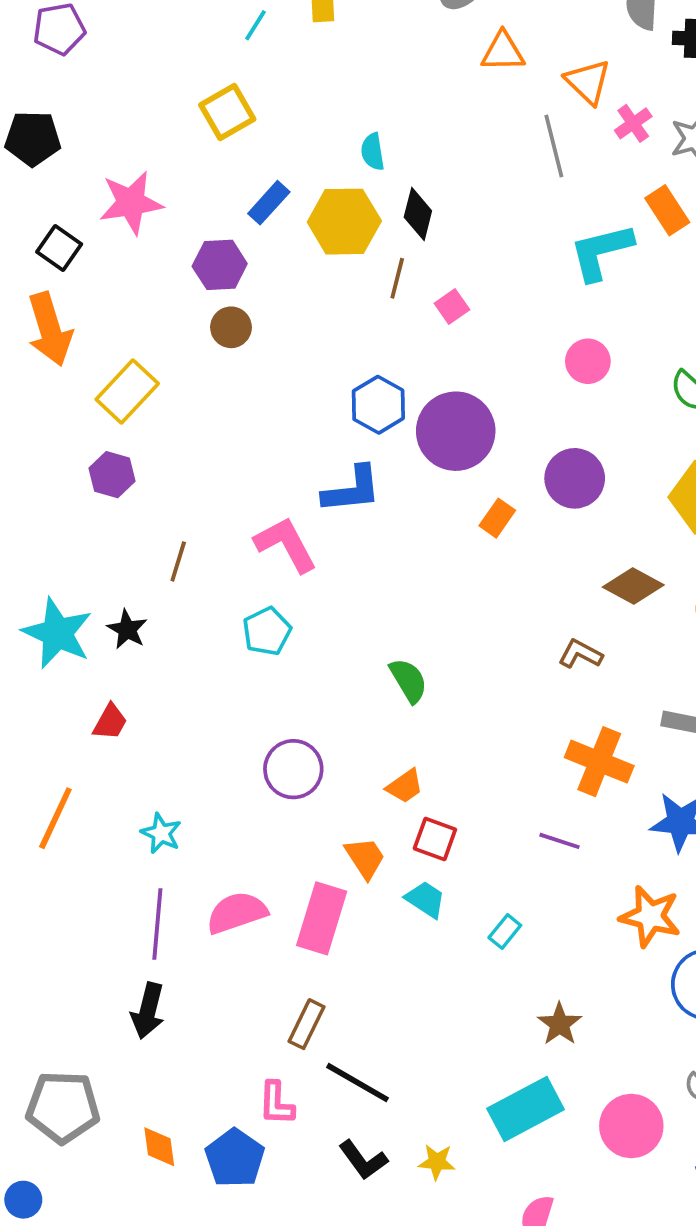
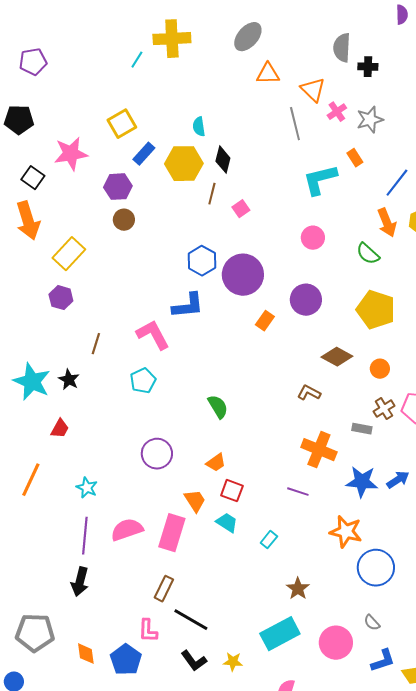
yellow square: (227, 112) -> (122, 124), moved
orange rectangle: (667, 210) -> (355, 158), size x0.7

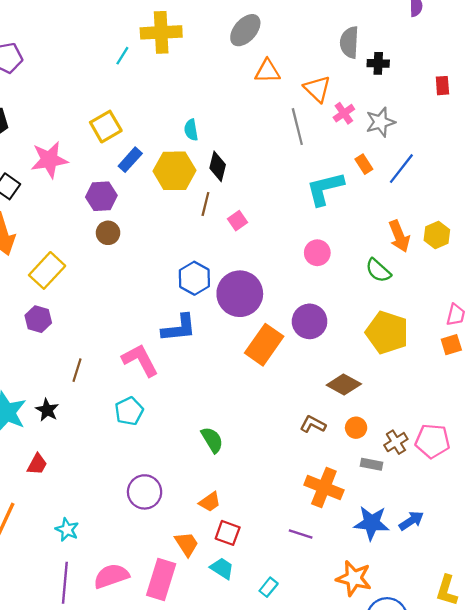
blue line: (397, 183) -> (401, 169), moved
orange rectangle: (265, 321) -> (264, 345), size x1.8
orange circle: (380, 369) -> (356, 428), moved

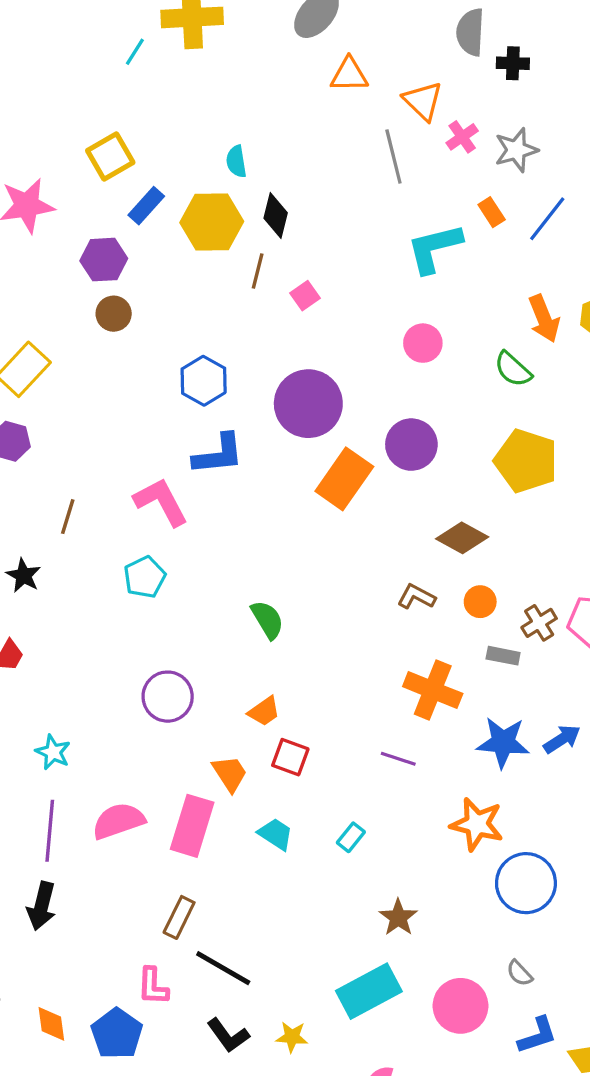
blue hexagon: (194, 278) -> (204, 381), moved
cyan trapezoid: (222, 568) -> (276, 834), moved

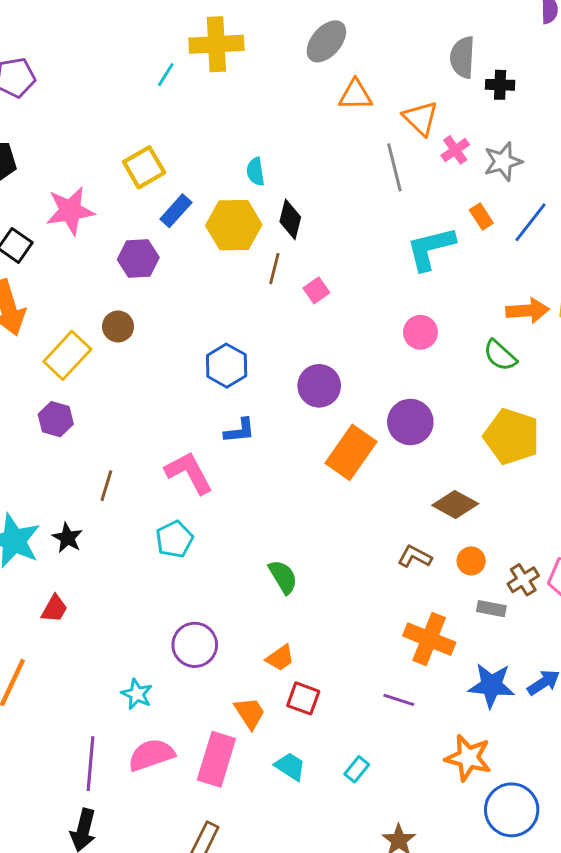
brown circle: (114, 314) -> (118, 326), moved
orange arrow: (544, 319) -> (528, 311), turned -72
purple circle: (308, 404) -> (319, 386), size x0.7
blue L-shape: (218, 454) -> (240, 431), size x0.7
cyan star: (53, 752) -> (137, 694), moved

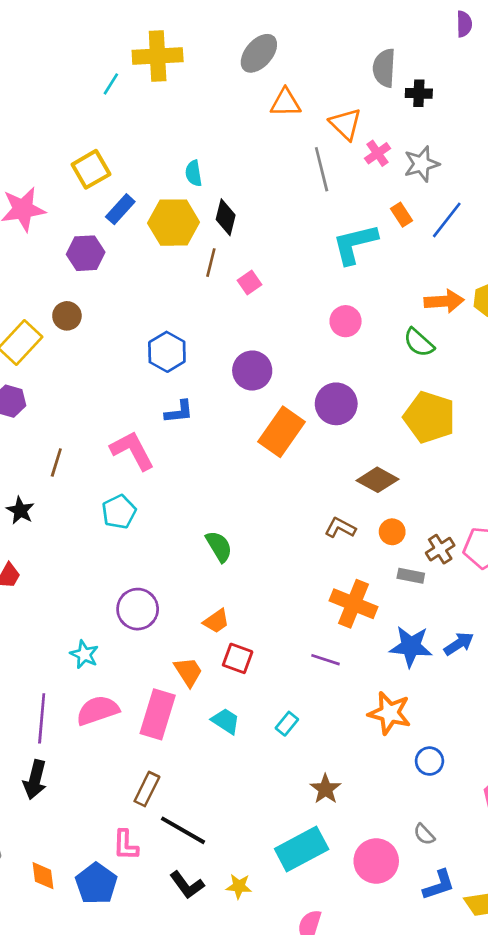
blue circle: (512, 810) -> (429, 761), size x0.6

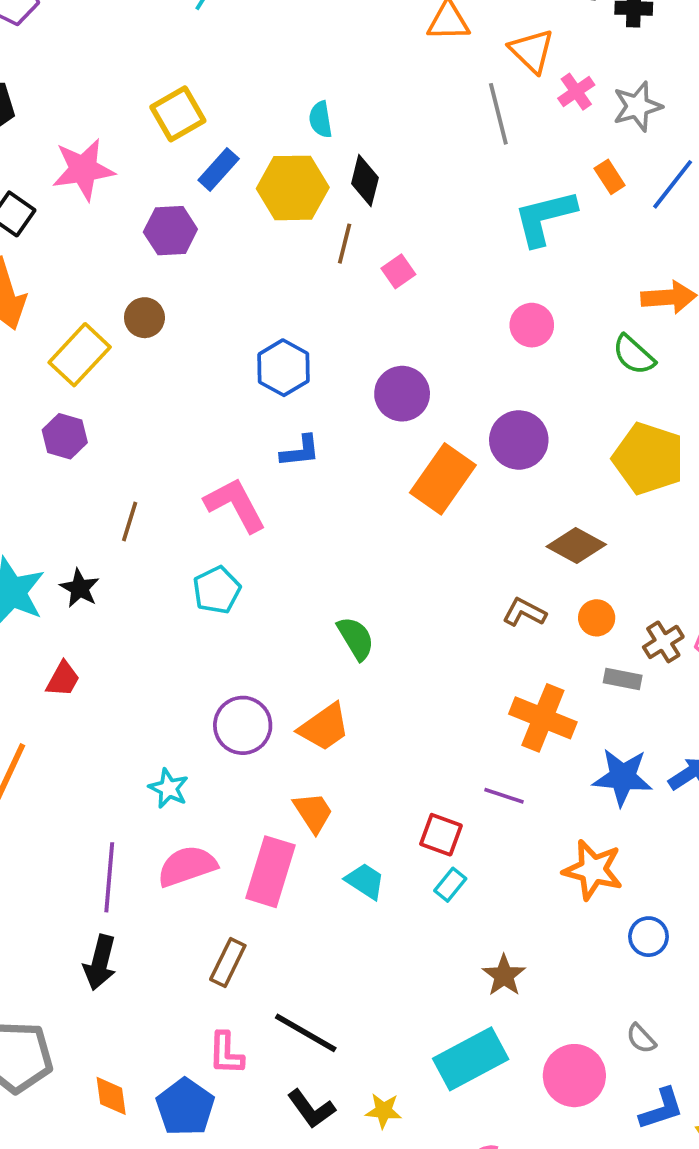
orange trapezoid: (216, 621) -> (324, 727), moved, size x1.4
red square: (238, 658) -> (441, 835), moved
brown rectangle: (147, 789) -> (228, 963), moved

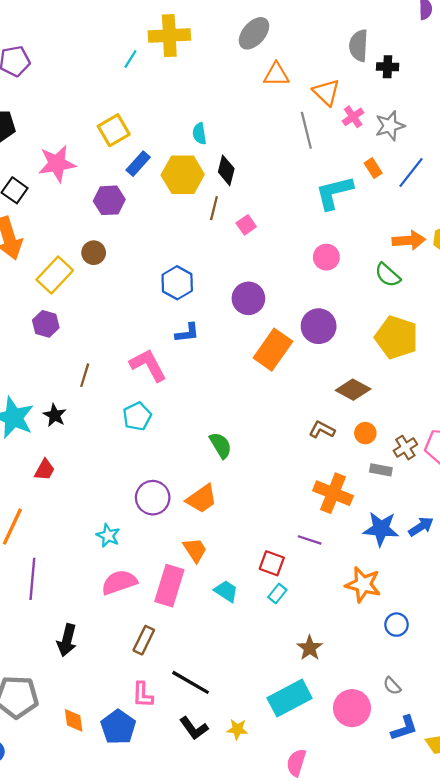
purple line: (109, 877) -> (32, 579), moved

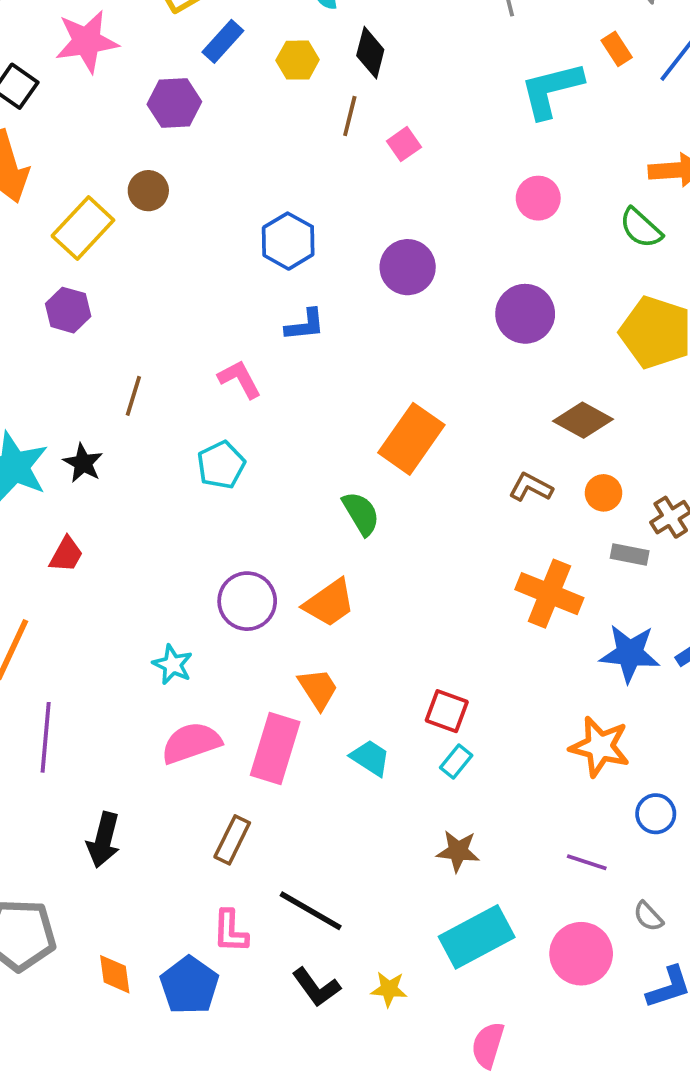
yellow hexagon: (183, 175) -> (298, 60), size x0.6
orange rectangle: (273, 350) -> (411, 439), moved
pink L-shape: (148, 365) -> (240, 379), size x0.7
purple line: (310, 540) -> (587, 862), moved
brown star: (310, 648) -> (458, 851), moved, turned -30

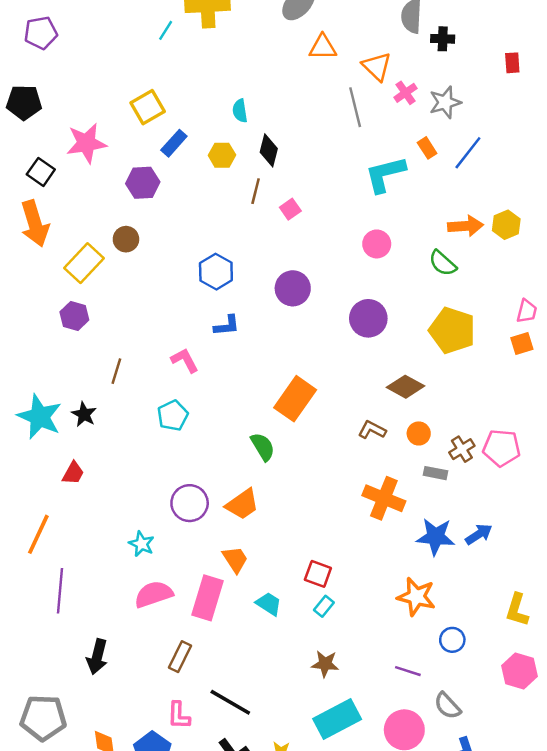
gray semicircle: (648, 916) -> (447, 706), size x1.4

